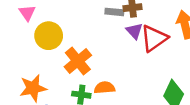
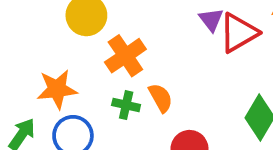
orange semicircle: (105, 88) -> (161, 98), turned 60

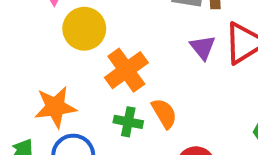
purple triangle: (211, 20) -> (203, 47), moved

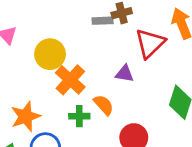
yellow circle: (84, 29) -> (50, 54), moved
purple triangle: (203, 47) -> (125, 74), moved, turned -30

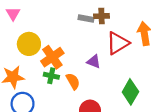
yellow circle: (50, 54) -> (29, 44), moved
green cross: (79, 116) -> (51, 76), moved

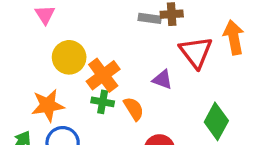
red triangle: (118, 43) -> (196, 52), turned -35

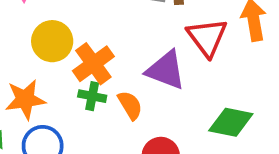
purple triangle: (162, 80) -> (166, 70), size x1.6
green diamond: (216, 121) -> (231, 122), turned 72

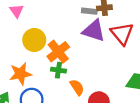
purple triangle: (166, 70) -> (94, 31), moved
orange semicircle: (130, 105) -> (77, 87), moved

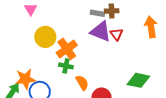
red triangle: (122, 34) -> (117, 34), moved, size x0.6
orange star: (20, 74) -> (25, 79), moved

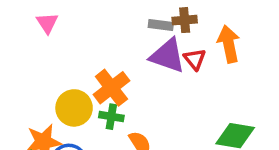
orange arrow: (151, 27) -> (229, 44), moved
yellow circle: (45, 37) -> (74, 108), moved

